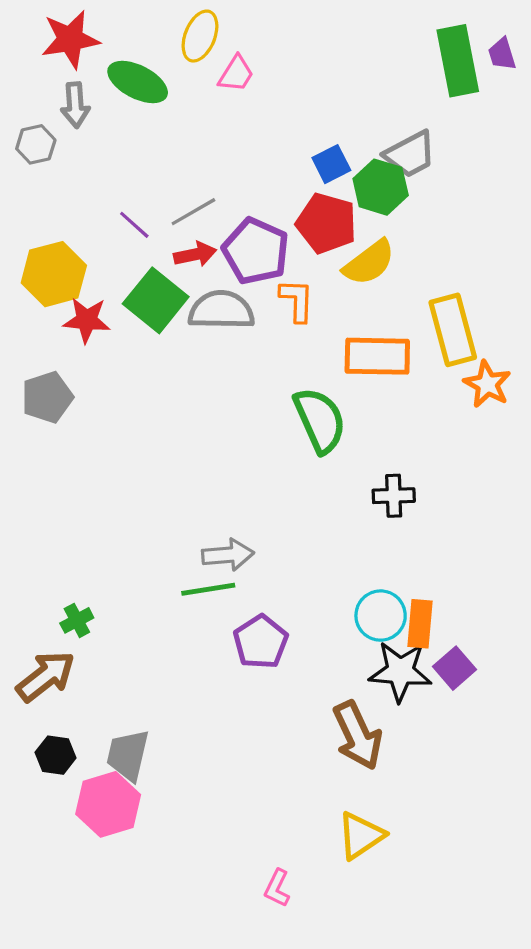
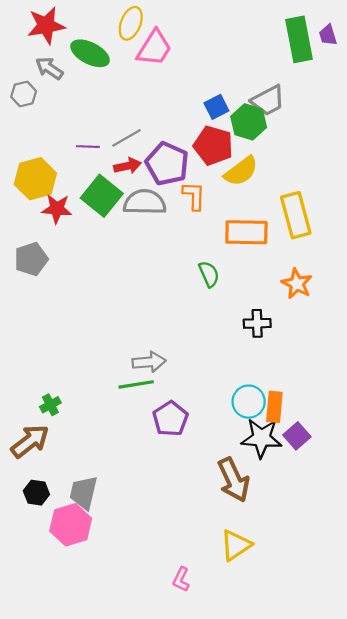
pink trapezoid: (236, 74) -> (154, 48), size x1.5
gray arrow: (75, 105) -> (49, 68), turned 128
purple line: (134, 225) -> (88, 147), turned -40
orange star: (487, 384) -> (297, 284), moved
green semicircle: (320, 420) -> (209, 274), size x0.6

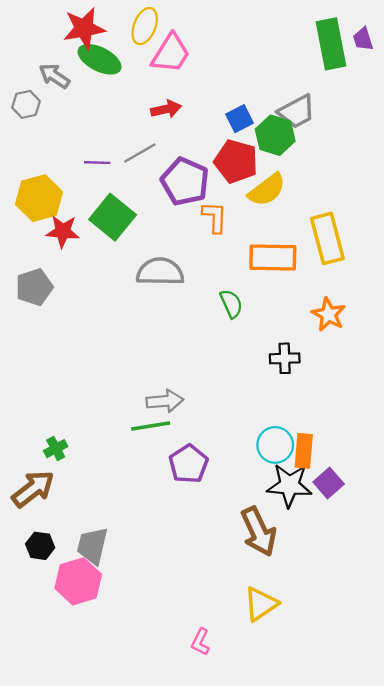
red star: (46, 25) -> (84, 28), moved
red arrow: (128, 166) -> (166, 109), moved
gray semicircle: (145, 202) -> (160, 272), moved

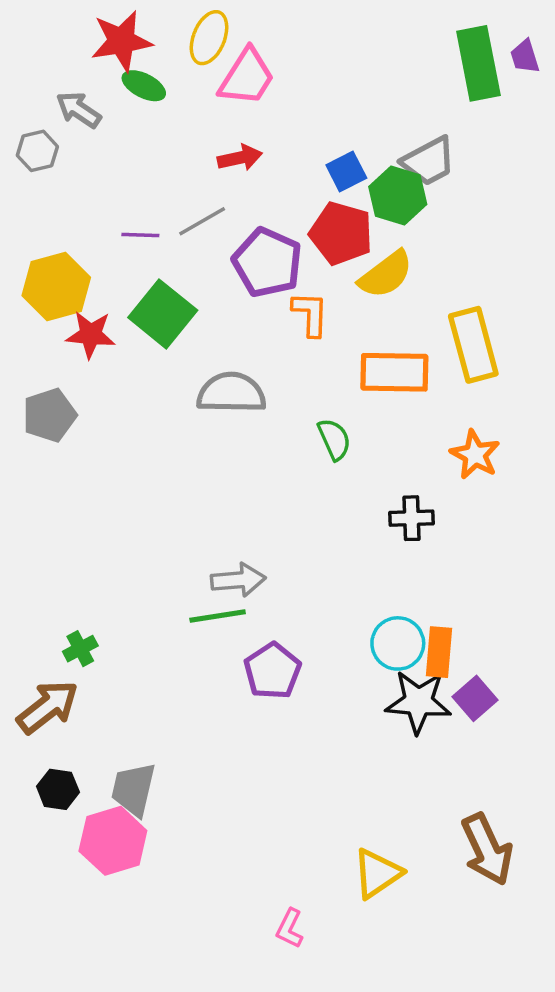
green ellipse: (100, 59) -> (144, 86), size x0.7
brown arrow: (259, 532) -> (487, 849), moved

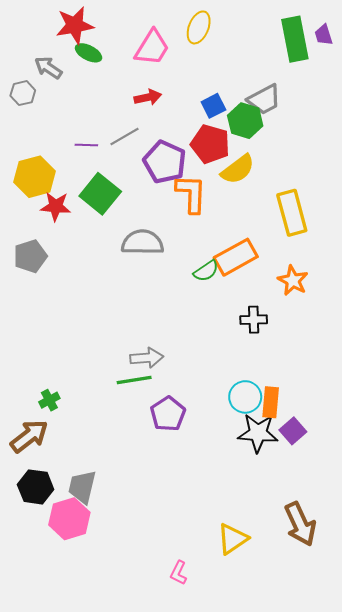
yellow ellipse: (209, 38) -> (199, 27), moved
orange L-shape: (310, 314) -> (191, 194), size x1.4
orange rectangle: (394, 372) -> (236, 257), moved, turned -30
green semicircle: (334, 439) -> (206, 271), turned 80
black hexagon: (58, 789) -> (36, 487), size x1.4

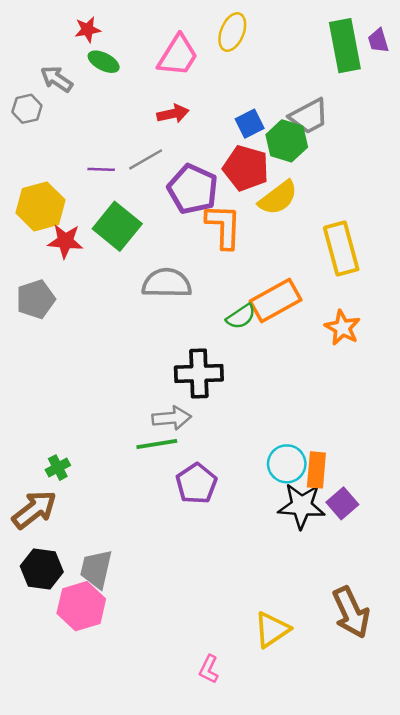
red star: (75, 25) -> (88, 30), size x0.6
black cross: (254, 320) -> (199, 373), moved, size x1.5

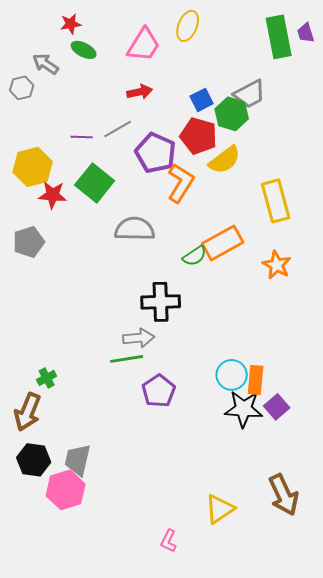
orange L-shape: (224, 226) -> (181, 183), turned 30
brown arrow: (34, 510) -> (28, 412), turned 150

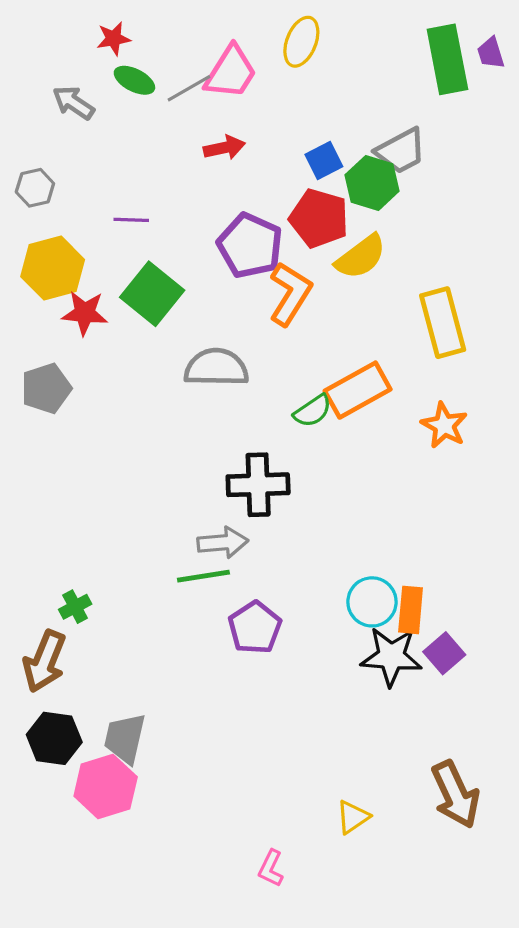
gray hexagon: (22, 88) -> (35, 188), moved
gray line: (118, 129) -> (189, 88), moved
yellow triangle: (220, 509) -> (353, 817), size x0.7

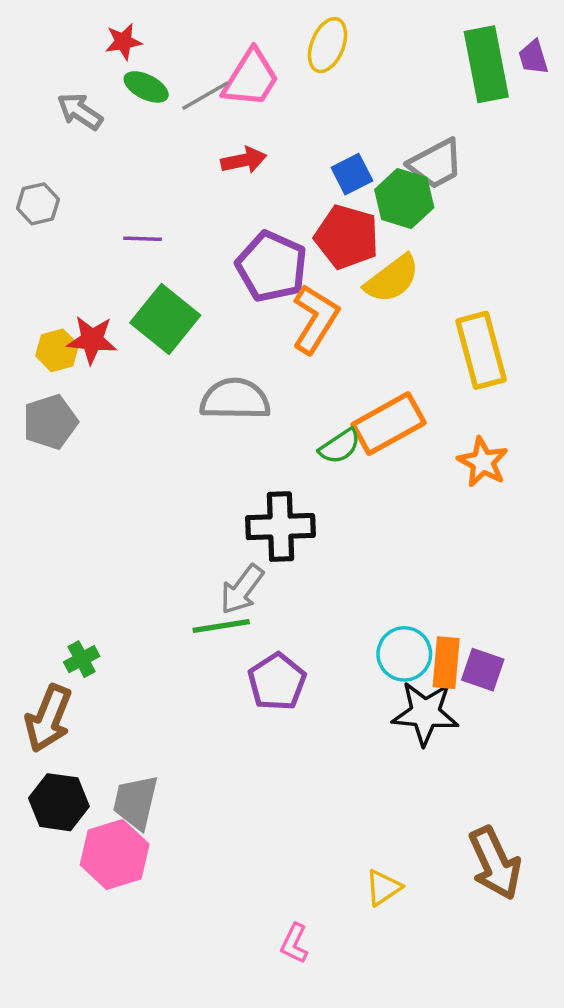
yellow hexagon: (53, 268) -> (57, 350), moved, size x0.6
gray arrow: (223, 543) -> (242, 589), turned 132
purple square: (444, 653) -> (483, 670), moved, turned -30

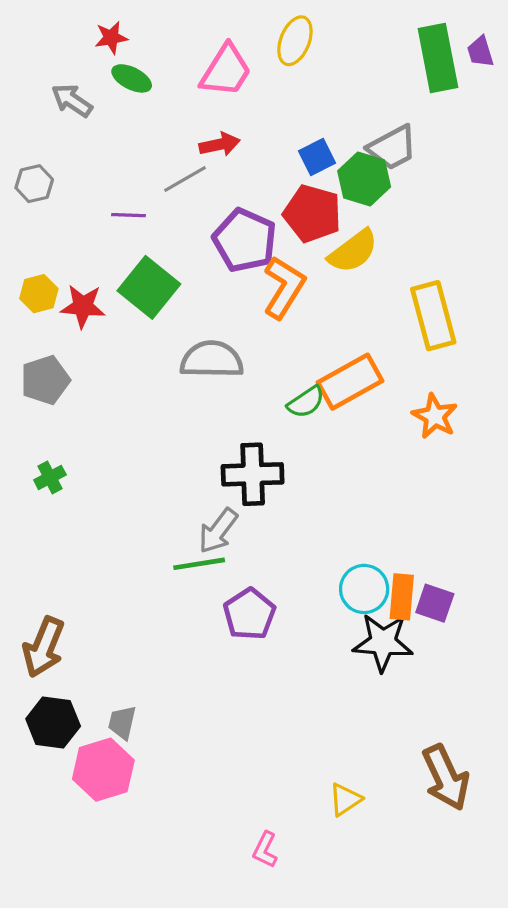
gray line: (205, 96) -> (185, 179), moved
yellow hexagon: (57, 350) -> (39, 294), moved
green cross: (82, 659) -> (50, 477), moved
gray trapezoid: (136, 802) -> (122, 722), size x0.7

